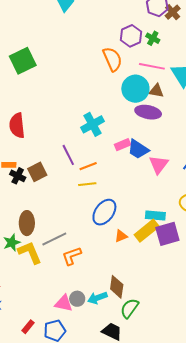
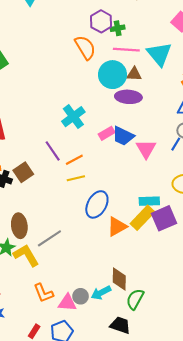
green cross: (153, 38) -> (118, 28), moved, turned -32
orange triangle: (121, 236) -> (117, 227), size x1.5
orange L-shape: (72, 256) -> (43, 293), moved, turned -85

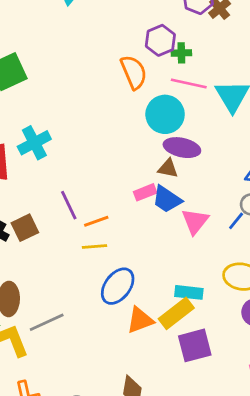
brown triangle: (134, 74) -> (168, 168), moved
cyan cross: (73, 117) -> (34, 143), moved
purple square: (164, 218) -> (195, 345), moved

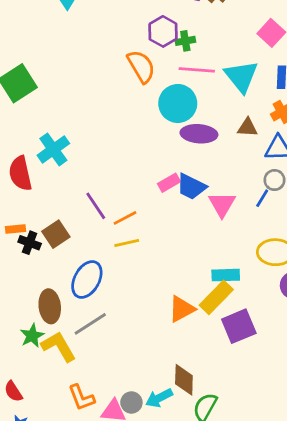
brown triangle: (168, 168) -> (247, 128), moved
blue ellipse: (118, 286) -> (87, 279), moved

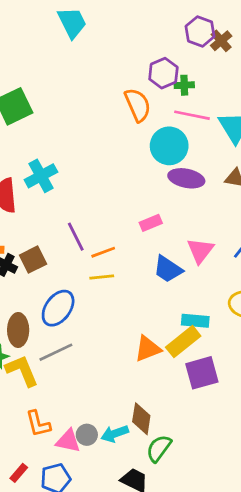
blue trapezoid: (191, 187) -> (168, 269), moved

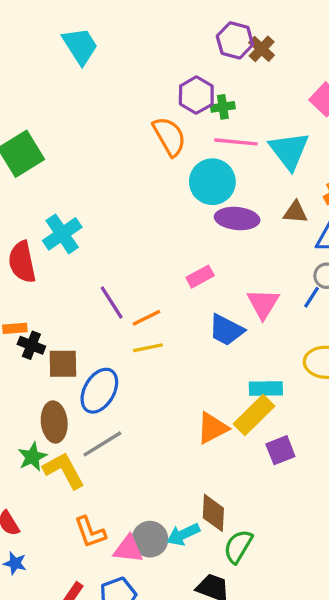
brown square: (33, 260) -> (63, 364), moved, turned 32
purple square: (202, 373) -> (280, 450), size x0.7
gray circle: (87, 435) -> (150, 539), size x1.4

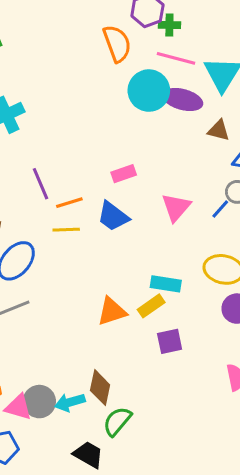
purple ellipse: (237, 219) -> (183, 99), moved
blue trapezoid: (226, 330) -> (113, 216), moved
yellow rectangle: (254, 415) -> (151, 306), size x0.7

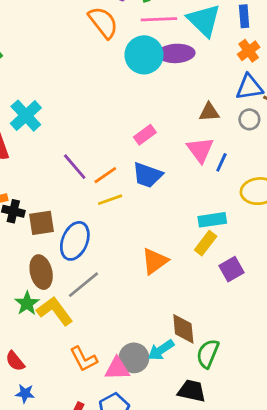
brown triangle: (219, 130) -> (209, 112), moved
blue line: (220, 209) -> (221, 162), moved
orange triangle: (112, 311) -> (155, 261), moved

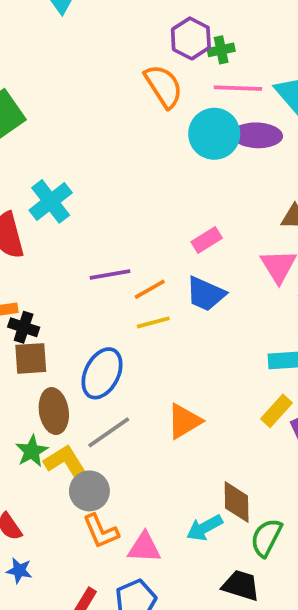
purple line: (75, 167) -> (110, 275), turned -64
brown square: (42, 223) -> (31, 358), moved
yellow rectangle: (206, 243) -> (277, 411), moved
orange triangle: (155, 261) -> (184, 421), moved
gray circle: (134, 358) -> (89, 491), moved

